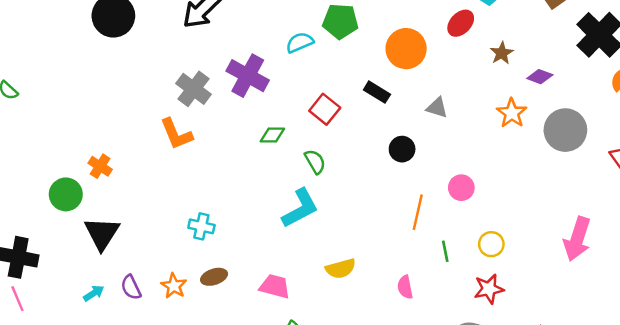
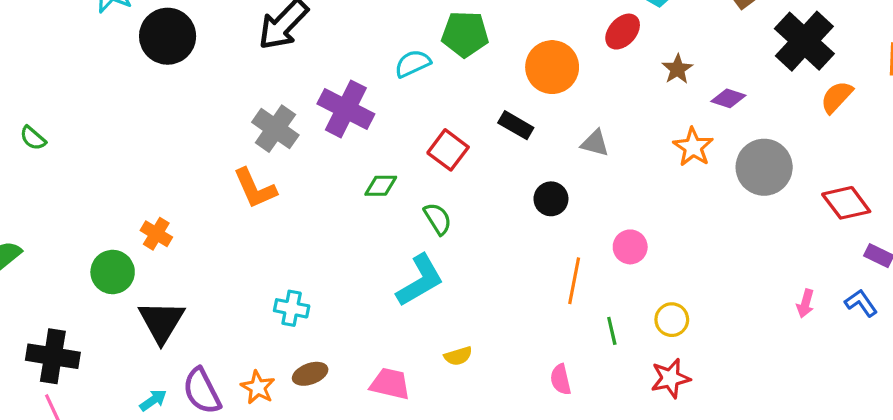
pink arrow: (577, 239) -> (805, 303), moved, size x0.5
yellow semicircle: (341, 269) -> (458, 356), moved, size x0.7
purple semicircle: (131, 287) -> (202, 391), size x1.4

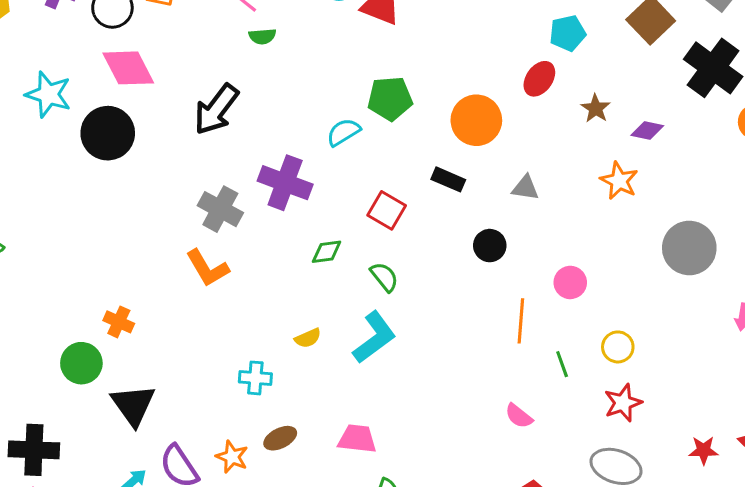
gray circle: (764, 167) -> (689, 248), moved
yellow semicircle: (458, 356) -> (308, 338), moved
pink semicircle: (561, 379) -> (519, 416), turned -32

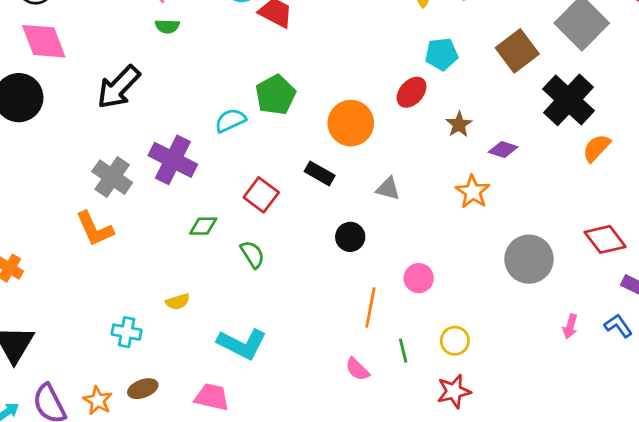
green pentagon: (390, 98) -> (275, 95), turned -30
cyan L-shape: (374, 337) -> (242, 344), moved, turned 57
pink semicircle: (519, 416) -> (357, 369), moved

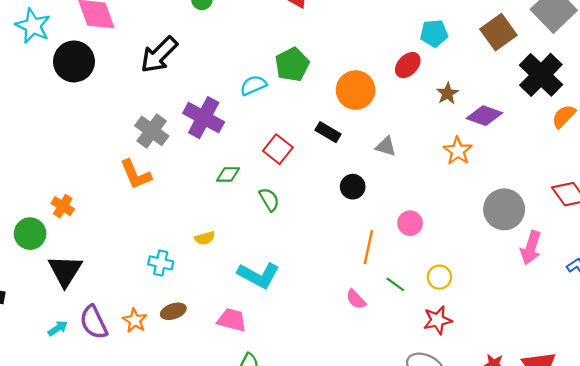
purple diamond: (503, 150) -> (484, 116), size x1.4
pink arrow: (570, 326) -> (531, 248), moved, size x1.6
green line: (403, 351) -> (395, 284), turned -42

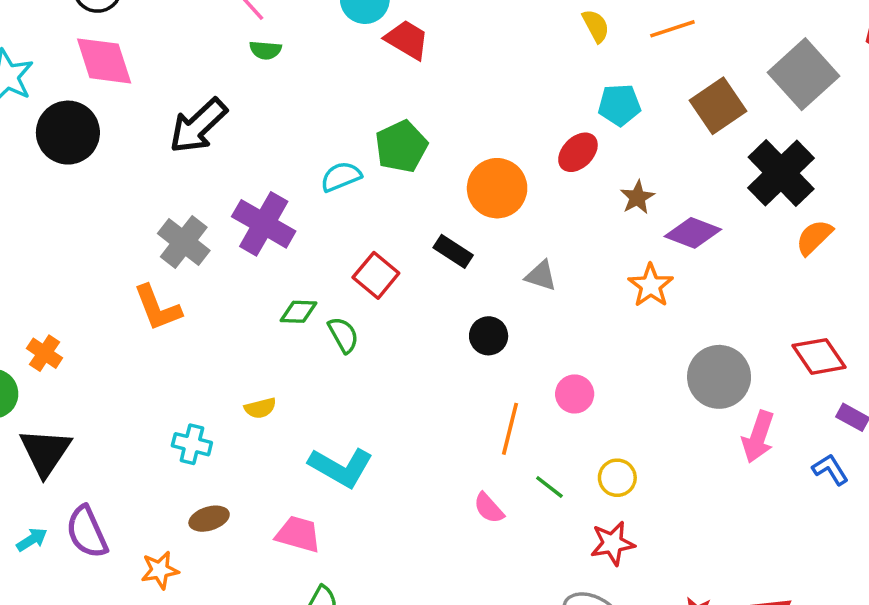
green semicircle: (269, 200) -> (343, 335), moved
orange star: (135, 320) -> (160, 570), moved, turned 30

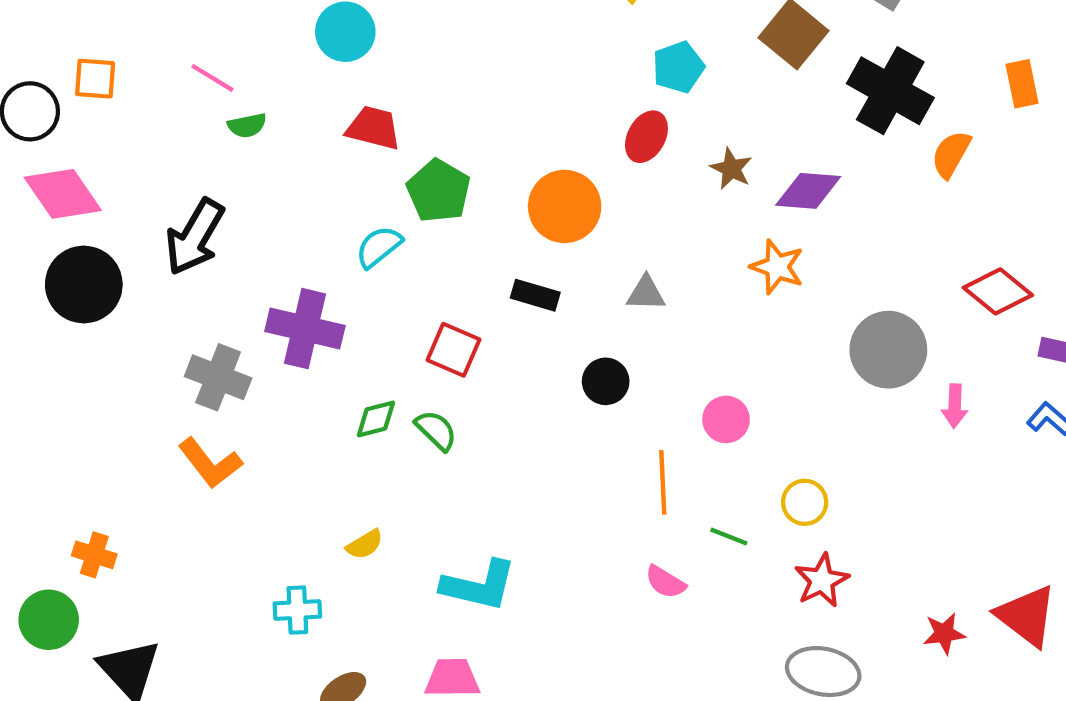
red trapezoid: (407, 40) -> (374, 128), moved
black circle: (68, 133) -> (84, 285), moved
pink arrow: (758, 437) -> (955, 406), size x0.7

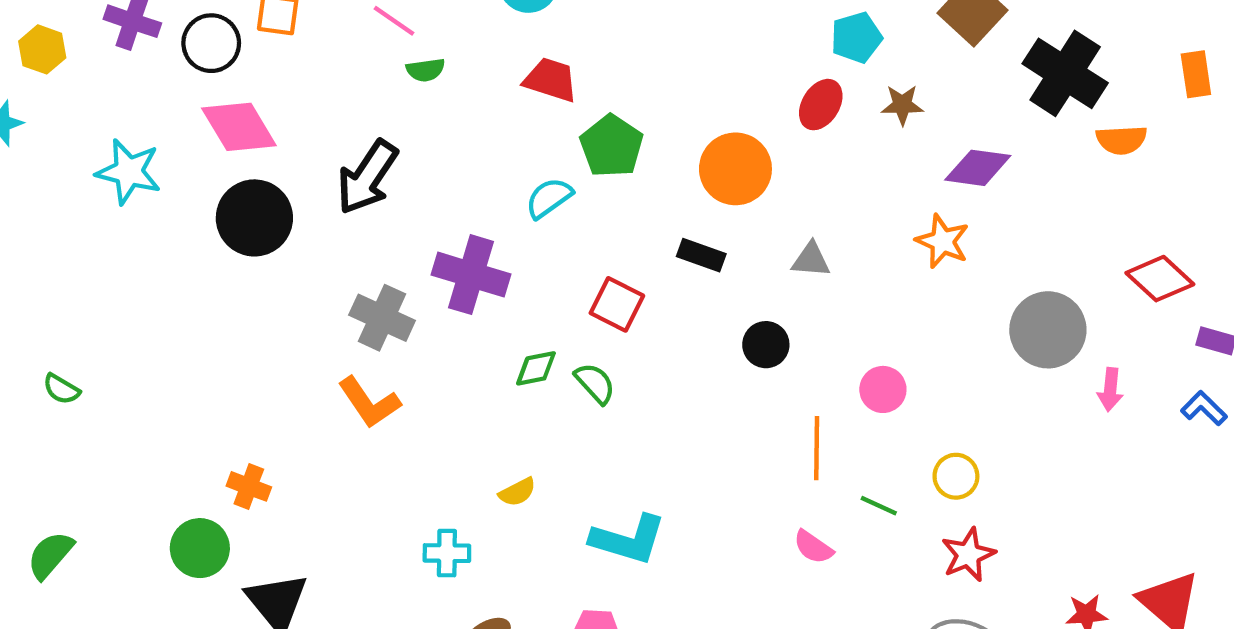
orange semicircle: (951, 154) -> (1122, 140), turned -126
brown star: (731, 169) -> (902, 105), moved, turned -30

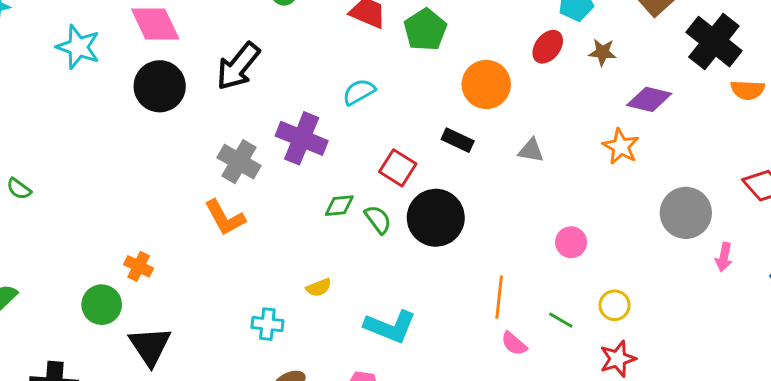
green pentagon: (611, 146) -> (425, 30), moved
black circle: (766, 345) -> (436, 218), moved, size x1.8
orange line: (817, 448) -> (499, 297), moved

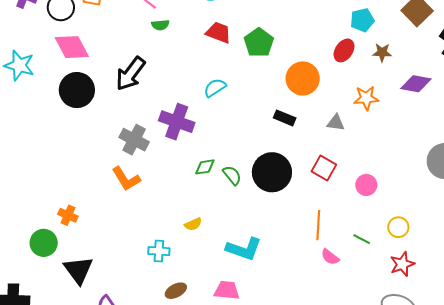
orange star: (621, 146) -> (366, 98), moved, turned -30
red square: (398, 168) -> (324, 168), moved

